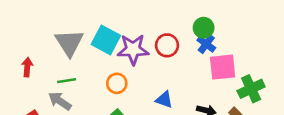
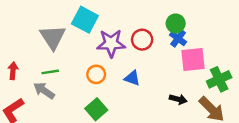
cyan square: (106, 40) -> (85, 20), moved
red arrow: (27, 67) -> (13, 71), moved
blue triangle: (164, 100) -> (132, 78), moved

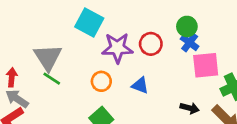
gray triangle: (53, 37) -> (48, 57), moved
green line: (50, 72) -> (52, 79), turned 42
gray arrow: (44, 91) -> (17, 99), moved

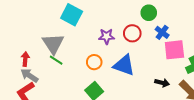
cyan square: (89, 22) -> (72, 15), moved
green circle: (187, 26) -> (149, 13), moved
purple star: (117, 48) -> (107, 36), size x0.7
blue triangle: (140, 85) -> (124, 65), size x1.6

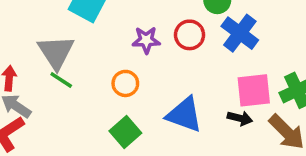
blue cross: (162, 32) -> (240, 33), size x1.5
pink square: (174, 50) -> (254, 90), moved
blue triangle: (124, 65) -> (184, 115), moved

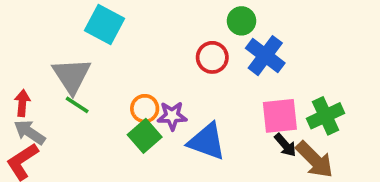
purple star: (146, 40) -> (172, 116), moved
black arrow: (240, 118) -> (285, 145), moved, turned 35
green square: (125, 132) -> (145, 136), moved

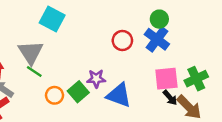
green circle: (241, 21) -> (159, 19), moved
orange circle: (145, 109) -> (55, 95), moved

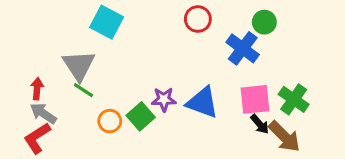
green circle: (159, 19) -> (264, 22), moved
red circle: (122, 40) -> (198, 19), moved
green cross: (196, 79) -> (294, 99), turned -30
blue triangle: (119, 95) -> (202, 102), moved

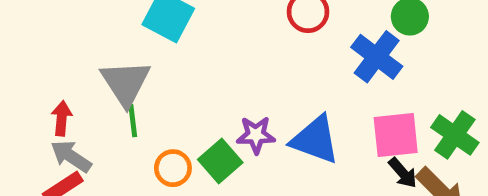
green line: (83, 90) -> (133, 121), turned 50

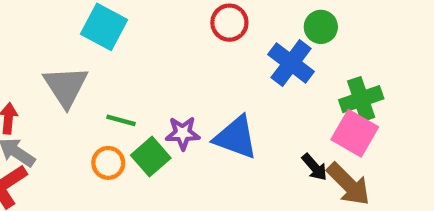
green line: (133, 121) -> (121, 120), moved, turned -68
pink square: (396, 135) -> (355, 133), moved, turned 36
green cross: (455, 135) -> (361, 99), moved, turned 36

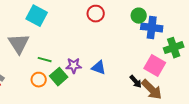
blue cross: (291, 63) -> (152, 28), moved, turned -30
green cross: (361, 99) -> (174, 48), moved
blue triangle: (236, 137) -> (99, 68), size x0.7

